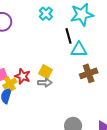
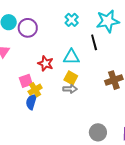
cyan triangle: (79, 50) -> (71, 57), moved
red star: (23, 76) -> (45, 63), moved

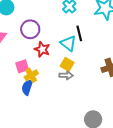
purple circle: (28, 28) -> (30, 29), moved
black line: (94, 42) -> (79, 33), moved
cyan triangle: (71, 57) -> (68, 43), turned 36

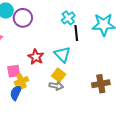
purple circle: (30, 29) -> (23, 18), moved
black line: (79, 33) -> (76, 33), moved

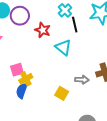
red star: (36, 57) -> (43, 30), moved
yellow square: (59, 75) -> (62, 93), moved
gray arrow: (56, 86) -> (82, 80), moved

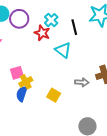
cyan cross: (65, 10) -> (51, 20), moved
yellow square: (62, 93) -> (54, 95), moved

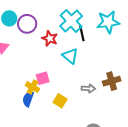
cyan cross: (51, 20) -> (71, 21), moved, size x1.6
pink square: (17, 73) -> (43, 78), moved
yellow cross: (26, 82) -> (32, 87), turned -32

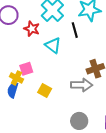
black line: (82, 33) -> (75, 30), moved
gray arrow: (88, 88) -> (82, 85), moved, size x1.5

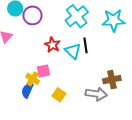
red star: (32, 29) -> (52, 45), moved
black line: (75, 30) -> (86, 45), moved

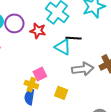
red star: (52, 45) -> (38, 31), moved
black line: (86, 45) -> (73, 38), turned -63
gray arrow: (96, 94) -> (83, 69), moved

